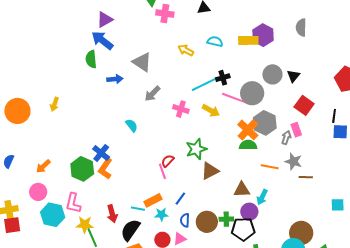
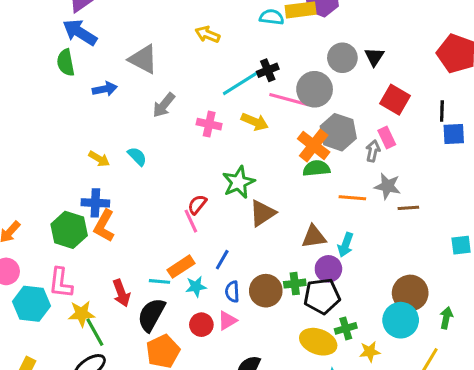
cyan semicircle: (215, 42) -> (272, 17), moved
yellow arrow: (55, 104) -> (99, 159), moved, turned -72
blue cross: (101, 153) -> (95, 203), turned -30

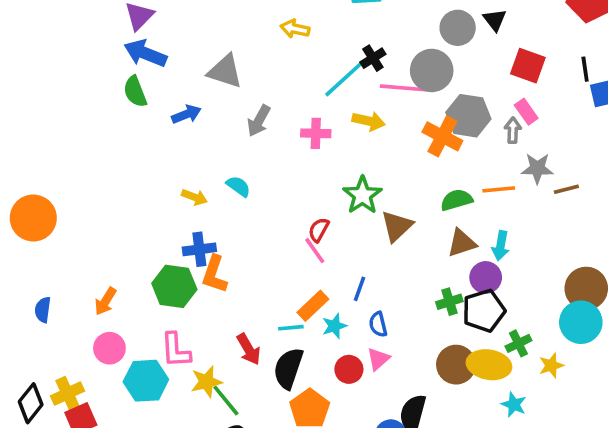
green semicircle: (316, 168) -> (457, 200), moved
brown circle: (266, 291) -> (456, 365), moved

